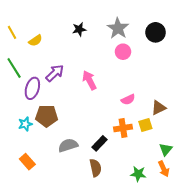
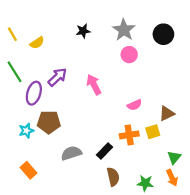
brown semicircle: (95, 168) -> (113, 177), moved

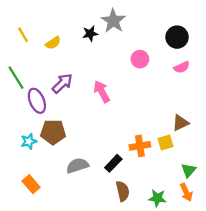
gray star: (124, 30) -> (113, 21), moved
yellow line: (12, 34) -> (23, 35), moved
yellow semicircle: (37, 43) -> (53, 43), moved
purple ellipse: (34, 93) -> (37, 101), turned -40
pink semicircle: (135, 105) -> (182, 67), moved

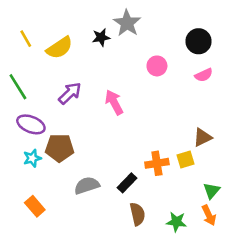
yellow semicircle: (53, 43) -> (60, 48), size x1.5
purple ellipse: (37, 101) -> (31, 124), moved, turned -45

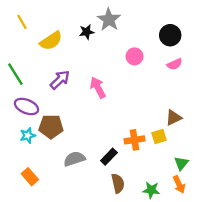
yellow line: (26, 39) -> (22, 22), moved

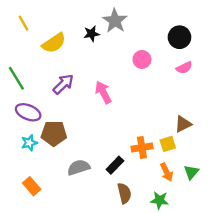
orange arrow: (179, 184) -> (167, 172), moved

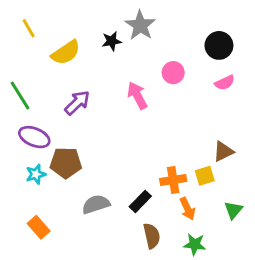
pink arrow: (103, 92) -> (137, 96), moved
orange arrow: (167, 172) -> (187, 209), moved

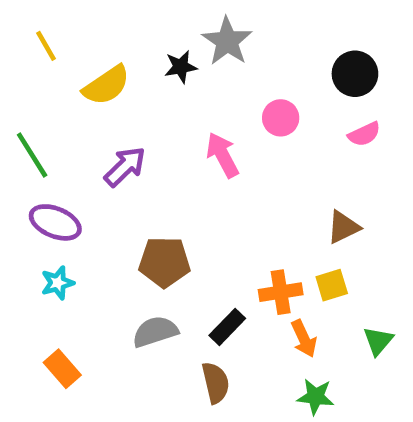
brown triangle: (223, 151) -> (343, 227), moved
brown pentagon: (66, 163) -> (164, 262), moved
brown semicircle: (152, 236) -> (216, 383), moved

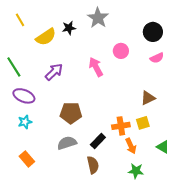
black star: (181, 67) -> (69, 28), moved
green triangle: (378, 341) -> (163, 147), turned -40

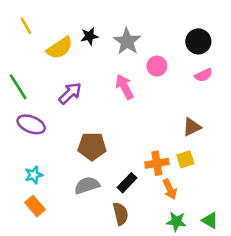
gray star: (98, 18) -> (127, 41), moved
cyan star: (25, 122) -> (34, 175), moved
green triangle: (163, 147) -> (210, 220), moved

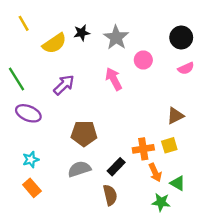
green triangle: (210, 220) -> (178, 183), moved

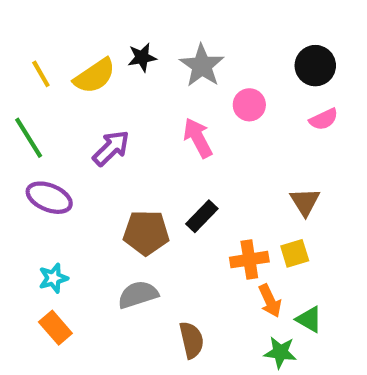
yellow line: (24, 23) -> (41, 74), moved
brown triangle: (175, 116) -> (305, 202), turned -36
black rectangle: (116, 167) -> (202, 216), moved

